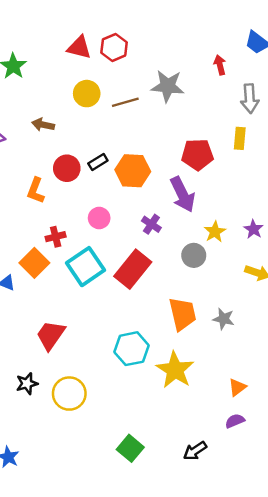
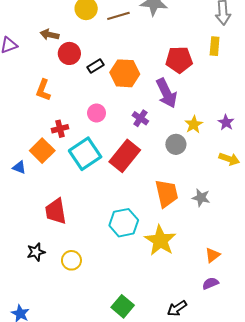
red circle: (67, 168) -> (69, 53), moved
red trapezoid: (51, 335) -> (56, 211), turned -44
yellow circle: (69, 394) -> (71, 260), size x0.7

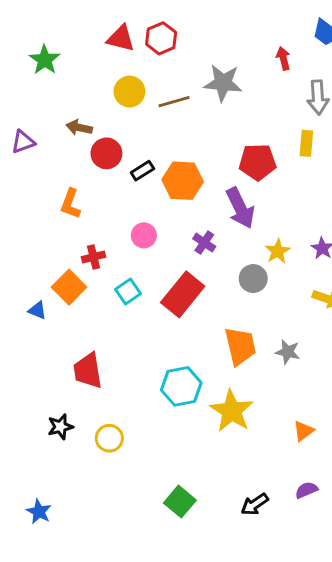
cyan square: (85, 154) -> (128, 291), size x0.6
purple semicircle: (210, 283) -> (306, 490), moved

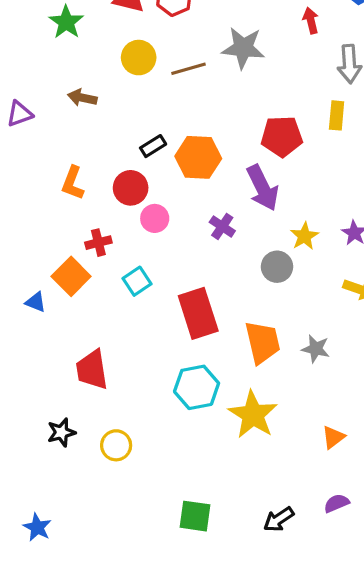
green star: (45, 60) -> (66, 22), moved
red circle: (106, 153) -> (131, 188), moved
red rectangle: (183, 294) -> (198, 313), moved, turned -57
green square: (180, 502) -> (195, 516), turned -32

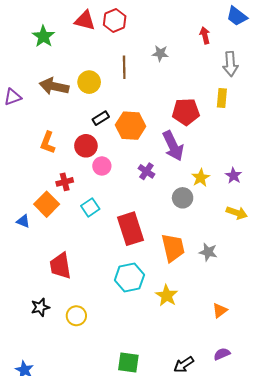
gray star: (243, 48) -> (160, 53), size x0.6
yellow circle: (139, 58) -> (89, 82), moved
brown line: (189, 69) -> (124, 67), turned -75
brown arrow: (82, 98) -> (54, 86), size x1.5
yellow star: (253, 415) -> (167, 296), size x0.7

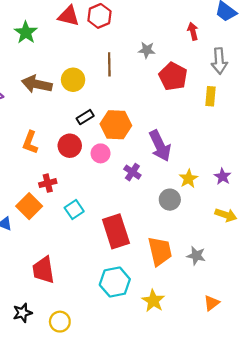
red pentagon: (186, 112) -> (173, 76), moved, turned 30
pink circle: (102, 166) -> (101, 153), moved
orange triangle: (220, 310) -> (212, 303), moved

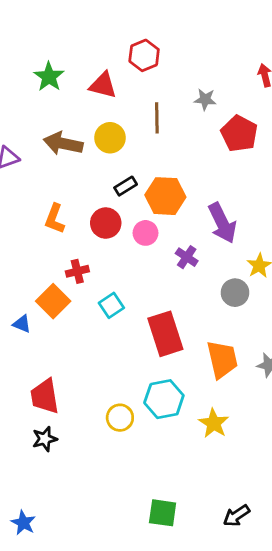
red triangle: (69, 16) -> (103, 85), moved
red trapezoid: (43, 270) -> (45, 396), moved
yellow circle: (60, 322) -> (120, 418), moved

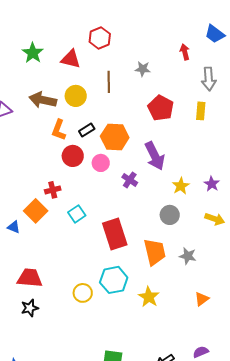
red pentagon: (239, 134) -> (161, 108), moved
orange L-shape: (55, 219) -> (59, 130), moved
gray circle: (235, 293) -> (170, 215), moved
red trapezoid: (45, 396) -> (30, 278), turned 104

